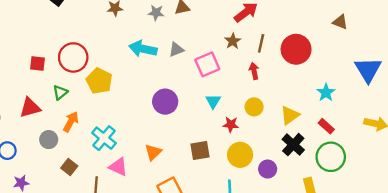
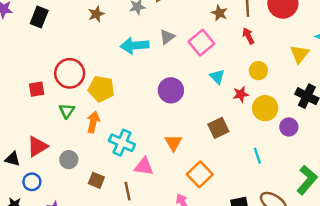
red triangle: (30, 108) -> (37, 146), moved
yellow triangle: (290, 115) -> (300, 54), moved
orange arrow: (71, 122) -> (93, 122), moved
yellow circle: (240, 155) -> (265, 108), moved

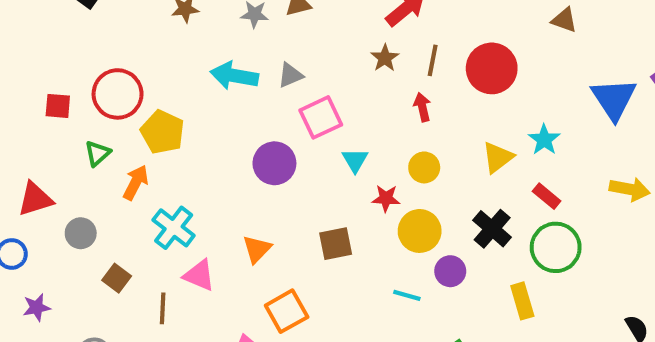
pink square: (201, 43) -> (321, 117), moved
cyan line: (257, 156) -> (407, 295), moved, turned -70

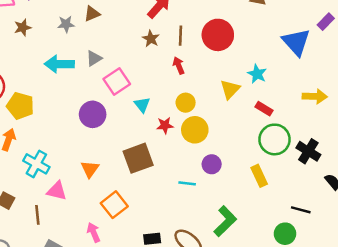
black cross: (492, 229) -> (308, 151), moved
yellow circle: (420, 231) -> (195, 130), moved
brown square: (336, 244) -> (138, 158), size x1.4

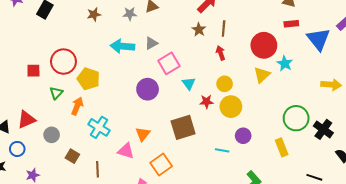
red circle: (218, 35) -> (264, 45), moved
red rectangle: (264, 109) -> (291, 24), moved, turned -40
pink triangle: (57, 191) -> (126, 151), moved

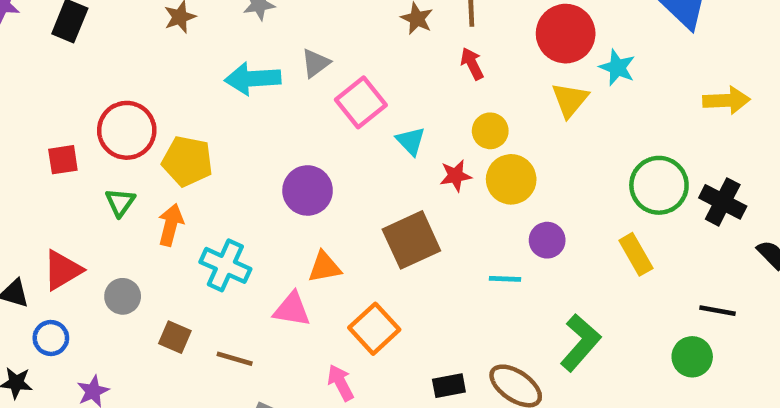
purple circle: (148, 89) -> (308, 190), moved
orange triangle: (143, 134) -> (324, 267), turned 49
brown line: (97, 169) -> (235, 359), turned -63

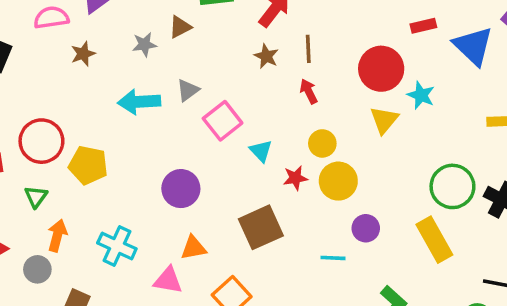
orange arrow: (171, 225) -> (57, 236), moved
yellow rectangle: (636, 254) -> (434, 240), size x1.4

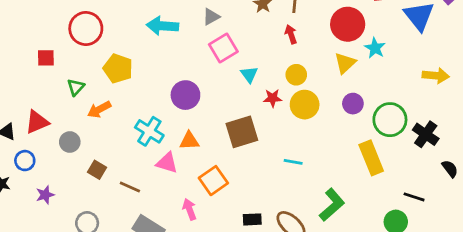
gray triangle: (188, 90) -> (211, 17), moved
red circle: (41, 141) -> (86, 28), moved
purple circle: (366, 228) -> (353, 104), moved
orange arrow: (57, 236) -> (99, 109), moved, turned -140
cyan cross: (117, 246) -> (149, 131), moved

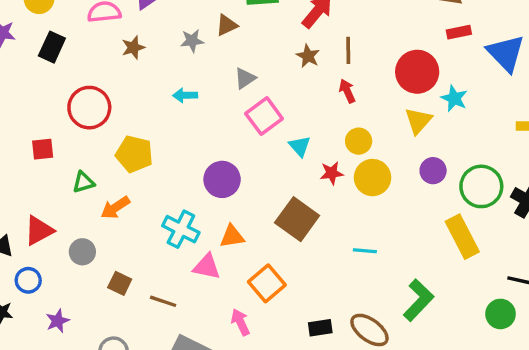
cyan arrow: (162, 26) -> (185, 95), size x0.6
green triangle: (76, 87) -> (83, 182), turned 36
brown square: (242, 132) -> (297, 219), turned -32

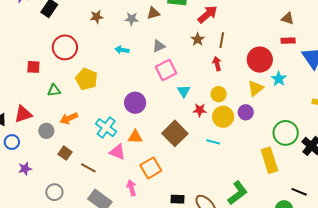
purple circle: (433, 171) -> (246, 112), moved
orange arrow: (115, 208) -> (69, 118), moved
cyan line: (365, 251) -> (213, 142), moved

